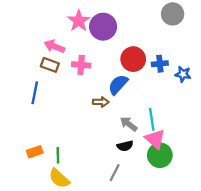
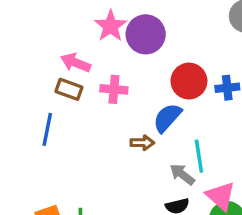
cyan line: (152, 119) -> (199, 156), moved

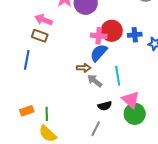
pink cross: (114, 89) -> (99, 36), moved
gray arrow: (182, 174) -> (95, 81), moved

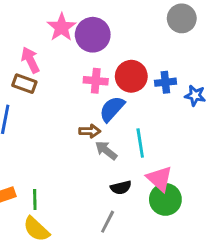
pink arrow: (44, 20) -> (30, 60), turned 42
pink cross: (99, 36) -> (96, 81), moved

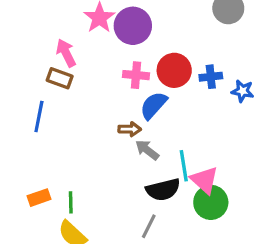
cyan line: (140, 143) -> (184, 166), moved
black semicircle: (121, 188) -> (163, 190), size x1.5

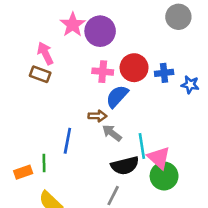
blue line: (39, 116) -> (67, 141), moved
green line: (71, 202) -> (44, 163), moved

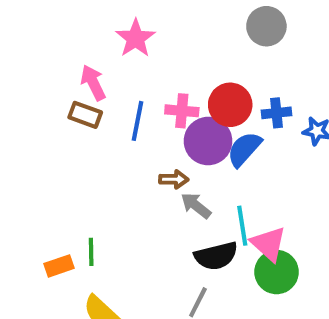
gray circle: (178, 17) -> (266, 26), moved
purple circle: (100, 31) -> (208, 141), moved
blue semicircle: (117, 96) -> (244, 149), moved
blue line: (67, 141) -> (138, 121), moved

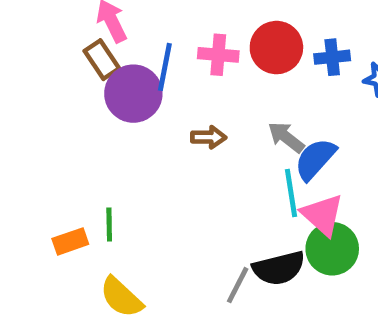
brown rectangle: (85, 115) -> (102, 60), turned 36
purple circle: (208, 141) -> (133, 94), moved
blue semicircle: (244, 149) -> (315, 159), moved
gray arrow: (196, 206) -> (286, 137), moved
black semicircle: (216, 256) -> (279, 268), moved

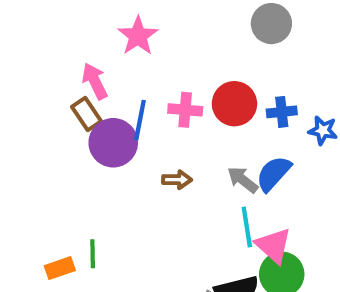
blue semicircle: (315, 159) -> (274, 174), moved

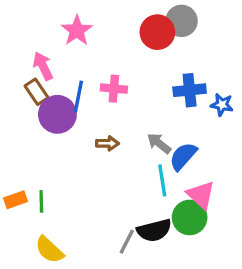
red circle: (234, 104) -> (157, 32), moved
blue cross: (282, 112) -> (190, 90), size x1.4
blue semicircle: (274, 174) -> (183, 156), moved
pink triangle: (274, 245) -> (201, 195), moved
orange rectangle: (60, 268) -> (16, 200), moved

